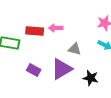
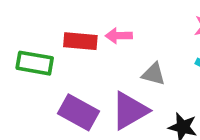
purple rectangle: (34, 70) -> (79, 112), size x1.5

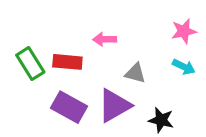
red rectangle: (80, 41) -> (67, 62), moved
green rectangle: (35, 63) -> (30, 64), turned 48

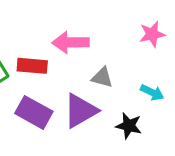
pink arrow: (105, 39) -> (71, 42), size x1.5
cyan arrow: (184, 67) -> (152, 92), moved

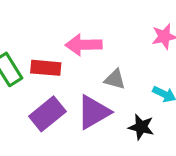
purple rectangle: (34, 112) -> (47, 114), turned -68

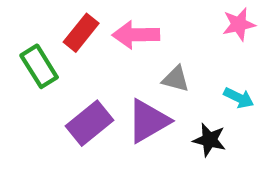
red rectangle: (46, 68) -> (81, 33), moved, turned -56

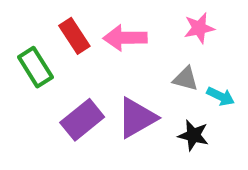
pink star: (239, 24) -> (199, 28), moved
red rectangle: (81, 33) -> (74, 36), turned -72
gray triangle: (176, 79) -> (186, 79), moved

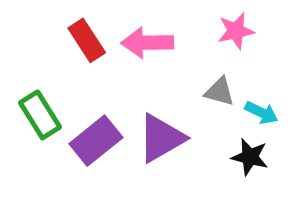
green rectangle: (35, 67) -> (40, 115), moved
black star: (193, 135) -> (250, 157), moved

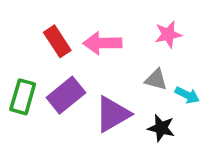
green rectangle: (40, 115) -> (23, 97), turned 48
purple rectangle: (96, 141) -> (66, 95), moved
black star: (250, 157) -> (161, 128), moved

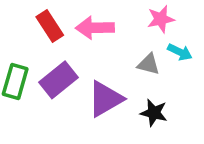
cyan arrow: (187, 95) -> (180, 52), moved

